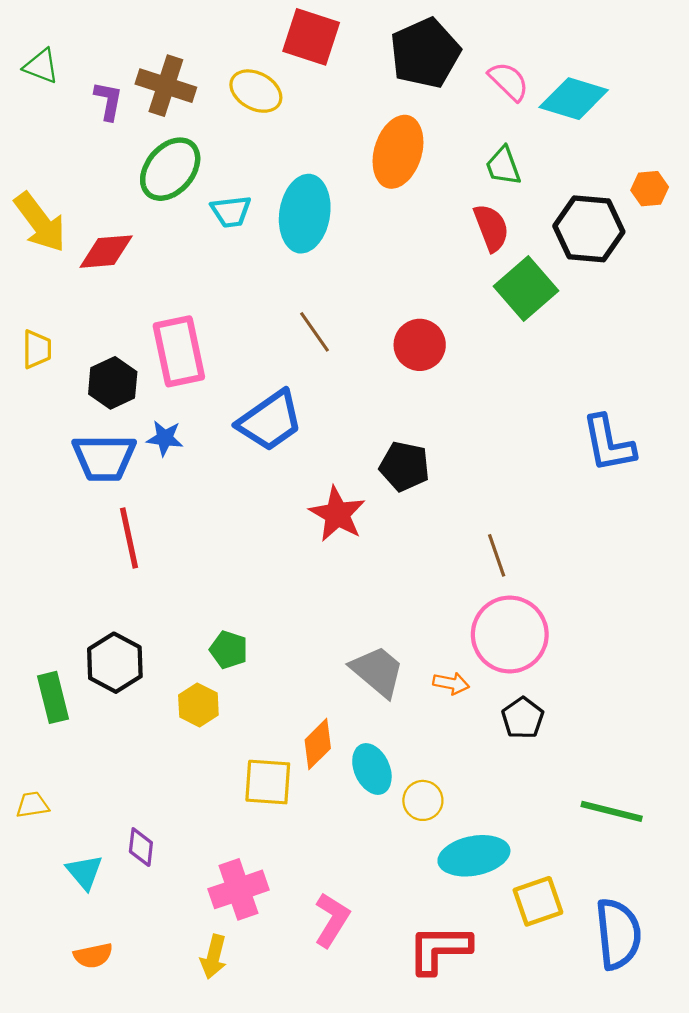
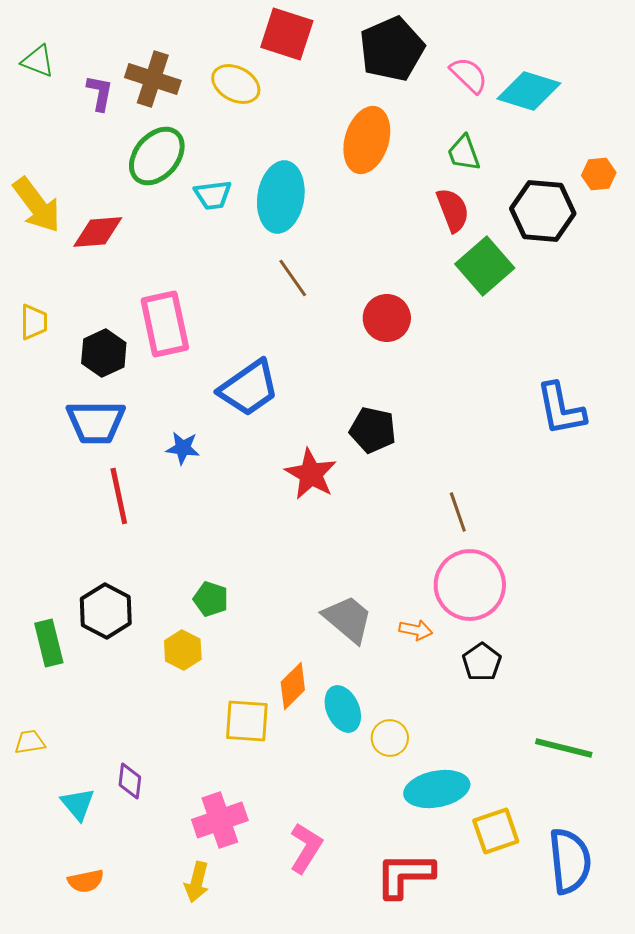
brown line: (314, 332) -> (293, 278), moved
blue star: (165, 438) -> (183, 448), moved

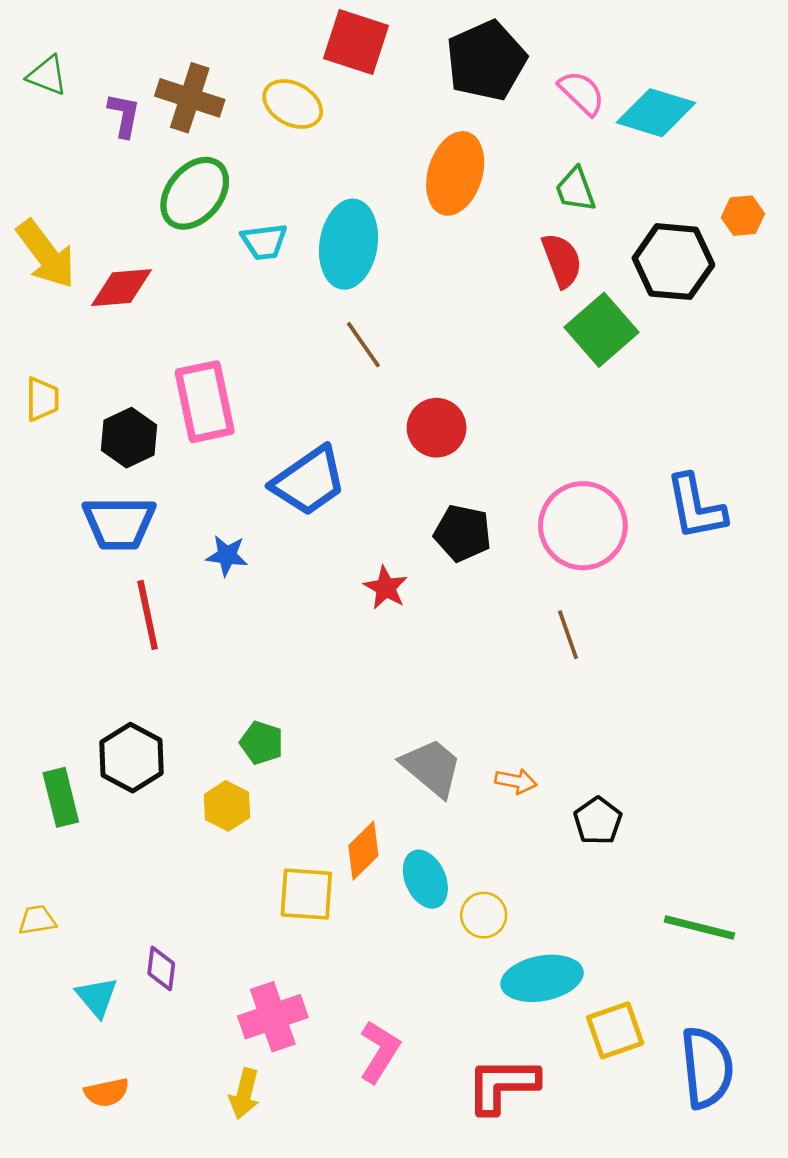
red circle: (387, 318) -> (437, 428), moved
red star: (311, 474) -> (386, 588), size x0.7
pink circle: (470, 585) -> (583, 526), moved

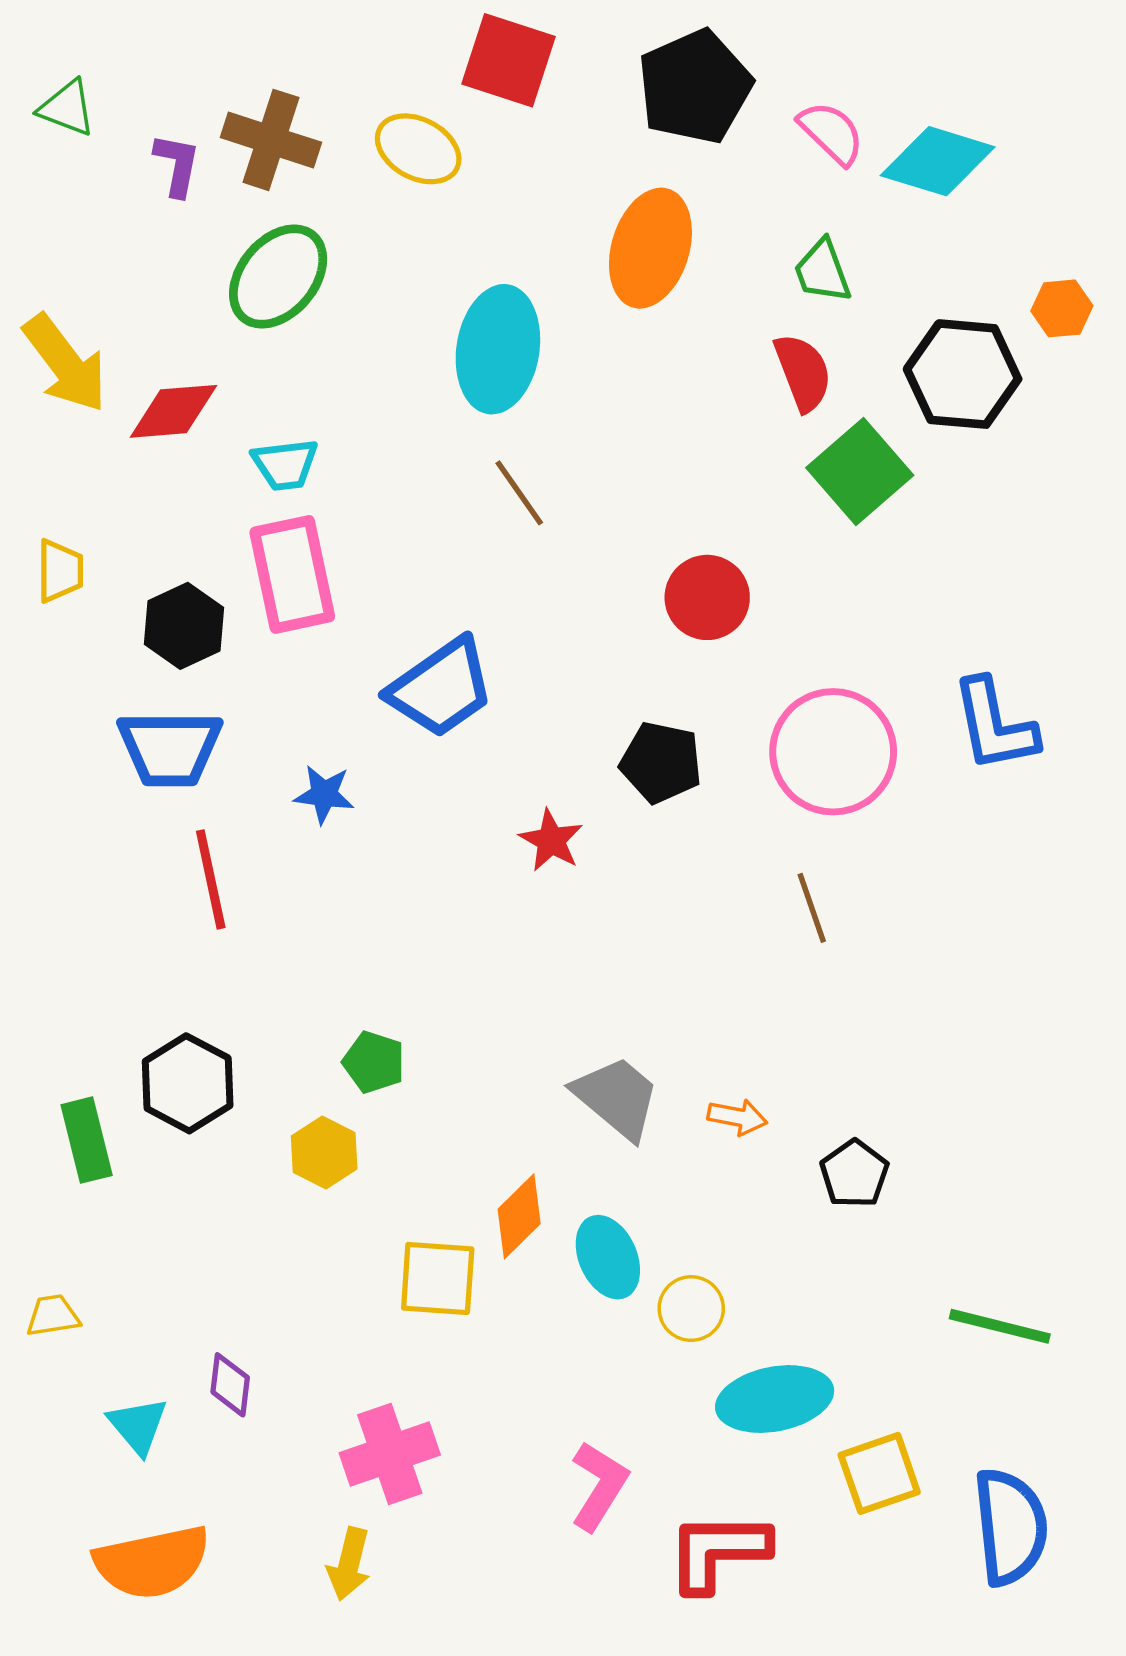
cyan trapezoid: (264, 242) -> (285, 464), moved
red circle: (437, 428) -> (707, 597), moved
pink L-shape: (380, 1052) -> (599, 1486), moved
orange semicircle: (107, 1092) -> (152, 1562), size x1.8

